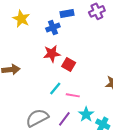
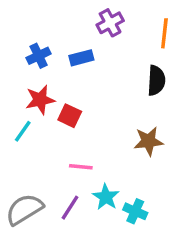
blue rectangle: (67, 13) -> (81, 58), moved
cyan line: (55, 88) -> (23, 131), moved

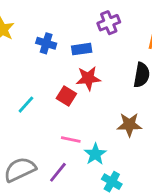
blue cross: (39, 56) -> (46, 43), turned 36
red star: (40, 100) -> (88, 78), moved
cyan star: (106, 197) -> (95, 154), moved

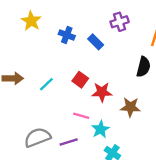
blue rectangle: (82, 49) -> (96, 42), turned 49
red star: (88, 78) -> (102, 92), moved
purple line: (58, 172) -> (69, 142), turned 30

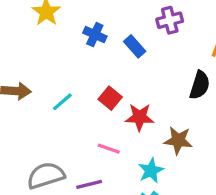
cyan star: (101, 129) -> (151, 171), moved

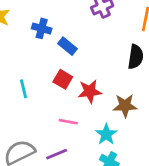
blue rectangle: (135, 46) -> (68, 46), moved
cyan line: (62, 102) -> (23, 89), turned -54

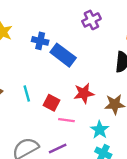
blue rectangle: (68, 46) -> (63, 55), size x1.5
red square: (63, 79) -> (51, 103), moved

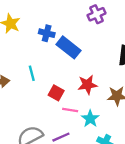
cyan line: (27, 93) -> (32, 73), moved
cyan star: (100, 130) -> (90, 119), moved

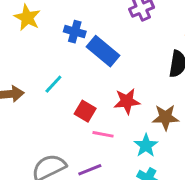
cyan line: (32, 73) -> (53, 84), turned 56
cyan star: (90, 119) -> (146, 146), moved

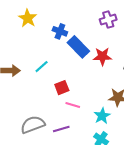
red star: (127, 101) -> (102, 56), moved
red square: (85, 111) -> (62, 88), turned 32

